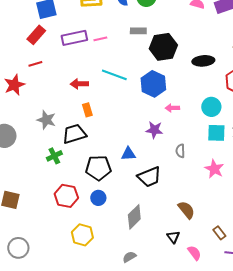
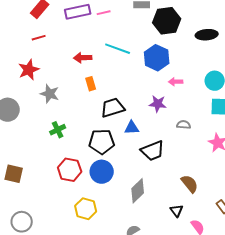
red star: (14, 85) -> (29, 70), moved
black trapezoid: (74, 134) -> (113, 108), moved
gray semicircle: (180, 151) -> (184, 125), turned 96
blue circle: (98, 198) -> (102, 172), size x1.5

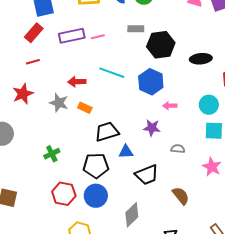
orange rectangle: (91, 84) -> (85, 108), turned -48
gray star: (50, 94) -> (59, 103), moved
brown semicircle: (190, 184) -> (181, 196), moved

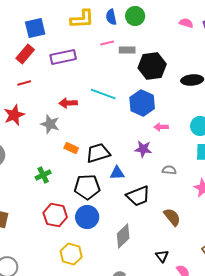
pink line: (98, 37) -> (107, 43), moved
orange rectangle: (85, 108) -> (71, 148), moved

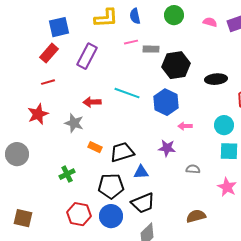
green circle: (135, 16) -> (174, 15), moved
purple rectangle: (63, 57) -> (87, 56), turned -50
black trapezoid: (138, 196) -> (143, 203), moved
brown semicircle: (172, 217) -> (196, 216), turned -66

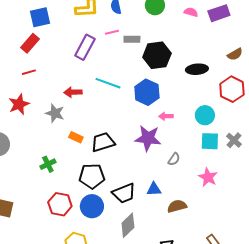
purple rectangle: (87, 56) -> (85, 47), moved
purple star: (167, 148) -> (148, 138), size x1.5
gray semicircle: (193, 169) -> (174, 159), turned 120
blue triangle: (141, 172) -> (154, 189), moved

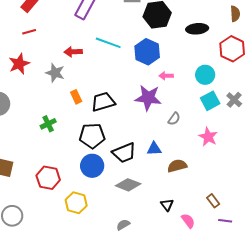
brown semicircle: (235, 54) -> (235, 14), turned -63
orange rectangle: (76, 137) -> (76, 97), turned 40
cyan square: (210, 141) -> (210, 101), turned -30
red hexagon: (60, 204) -> (48, 178), moved
gray diamond: (128, 225) -> (128, 185), turned 65

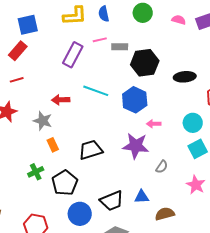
orange rectangle: (76, 97) -> (53, 145), moved
black pentagon: (92, 136) -> (65, 183), moved, turned -30

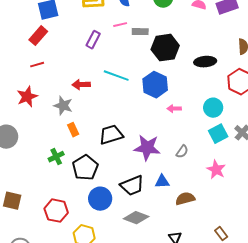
purple rectangle: (73, 55) -> (93, 40), size x0.7
purple star: (136, 146) -> (147, 148), moved

